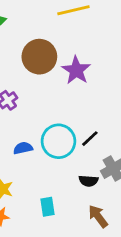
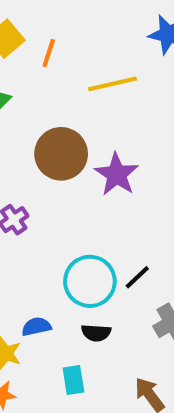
blue semicircle: (23, 148) -> (36, 327), moved
black semicircle: (88, 181) -> (96, 333), moved

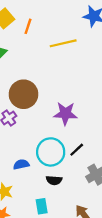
brown circle: (61, 154) -> (23, 94), moved
purple star: (117, 174) -> (65, 113), moved, turned -30
blue semicircle: (36, 327) -> (21, 164), moved

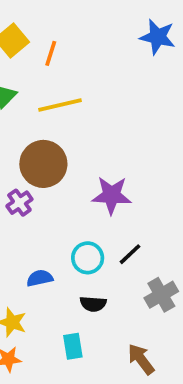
yellow line: (63, 43) -> (60, 105), moved
cyan circle: (51, 152) -> (88, 258), size x0.7

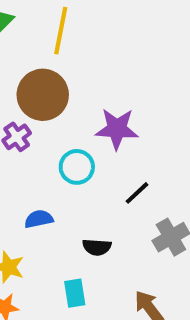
yellow line: (60, 105) -> (61, 31), turned -66
cyan circle: (88, 258) -> (77, 167), moved

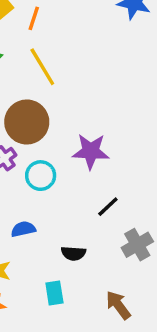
yellow line: (61, 31) -> (42, 67), turned -42
cyan circle: (77, 167) -> (41, 176), moved

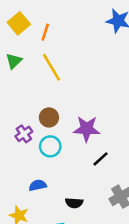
brown circle: (27, 122) -> (49, 117), moved, size x0.6
black line: (108, 207) -> (100, 159), moved

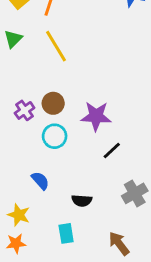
purple cross: (24, 134) -> (25, 110), moved
blue semicircle: (38, 185) -> (40, 181), turned 60

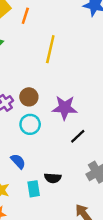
yellow line: (56, 46) -> (50, 49), moved, turned 44
cyan rectangle: (66, 233) -> (34, 189), moved

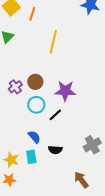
black line: (78, 136) -> (55, 115), moved
blue semicircle: (18, 161) -> (34, 137), moved
cyan rectangle: (34, 189) -> (31, 157), moved

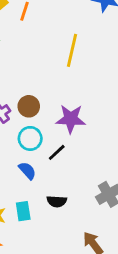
yellow line: (53, 42) -> (72, 50), moved
blue semicircle: (34, 137) -> (27, 171), moved

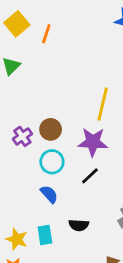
yellow line: (72, 50) -> (103, 104), moved
black line: (57, 152) -> (90, 176), moved

